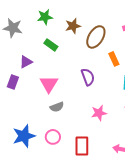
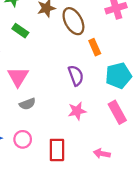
brown ellipse: (96, 37) -> (73, 21), turned -60
purple semicircle: (88, 77) -> (76, 76), moved

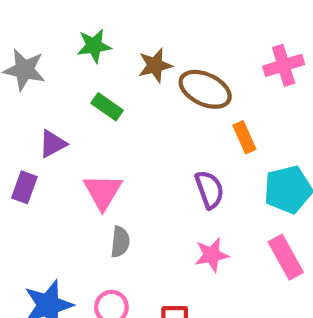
brown ellipse: (73, 21) -> (205, 89), turned -36
gray semicircle: (27, 104) -> (120, 242), turned -63

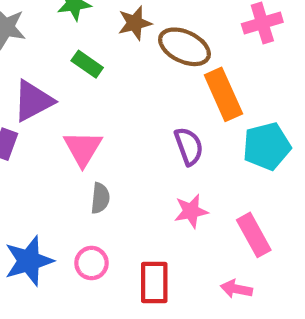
orange rectangle: (244, 137) -> (223, 94), size x1.6
purple triangle: (53, 144) -> (33, 101), size x1.5
pink rectangle: (286, 257) -> (254, 235), moved

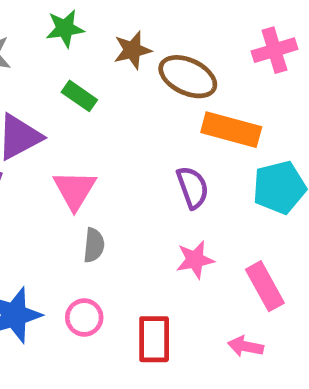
orange rectangle: (223, 94) -> (231, 130), turned -51

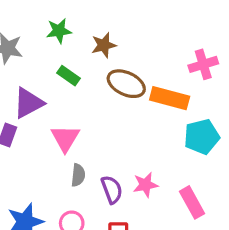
pink cross: (274, 50) -> (203, 64), moved
brown ellipse: (188, 77) -> (126, 84), moved
purple semicircle: (193, 187) -> (112, 190), moved

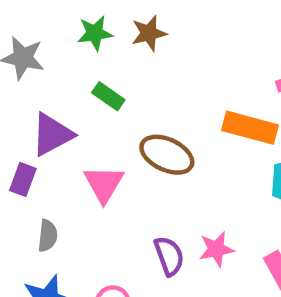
brown star: (104, 45) -> (149, 33), moved
brown ellipse: (126, 84) -> (167, 155), moved
gray semicircle: (78, 175) -> (48, 236), moved

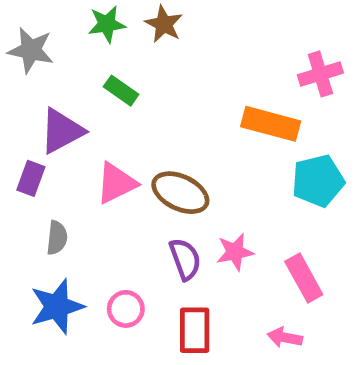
brown star: (149, 33) -> (164, 24), turned -30
brown ellipse: (167, 155) -> (180, 193), moved
pink triangle: (104, 184) -> (116, 183), turned 33

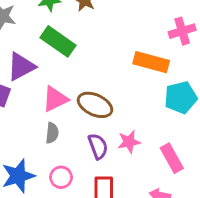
green rectangle: (121, 91) -> (58, 41), size x1.6
gray semicircle: (57, 238) -> (52, 133), moved

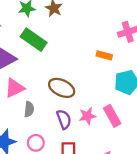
orange rectangle: (151, 62) -> (104, 55), size x0.6
pink triangle: (55, 99) -> (15, 88), moved
pink rectangle: (172, 158) -> (112, 116), moved

